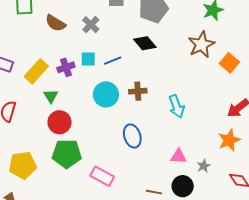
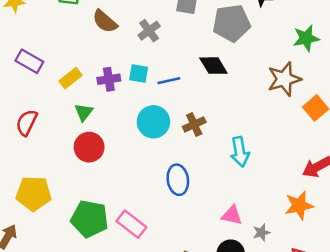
yellow rectangle: (36, 71) -> (70, 78), size x0.7
brown cross: (138, 91) -> (194, 124), turned -30
green pentagon: (67, 154) -> (90, 219), moved

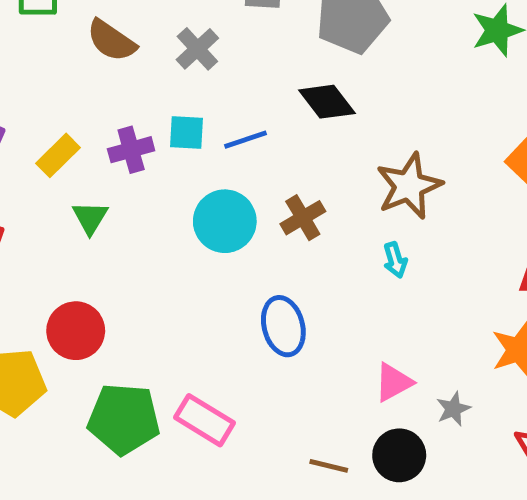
brown star: (284, 79) -> (409, 186), moved
red circle: (89, 147) -> (76, 331), moved
cyan arrow: (240, 152) -> (395, 260), size x0.6
pink triangle: (232, 215) -> (393, 382), turned -35

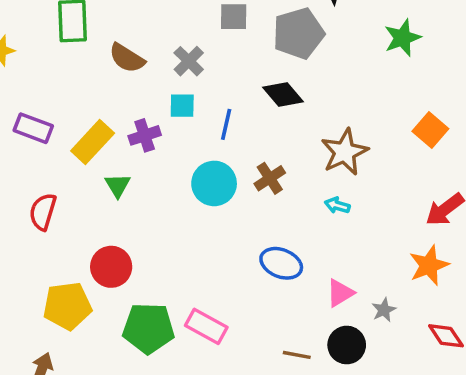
cyan square: (187, 132) -> (182, 106), moved
blue line: (246, 140) -> (226, 124), turned -56
yellow rectangle: (58, 155) -> (93, 142), size x1.4
cyan arrow: (395, 260) -> (337, 205), turned 125
blue ellipse: (283, 326) -> (281, 263), moved, turned -51

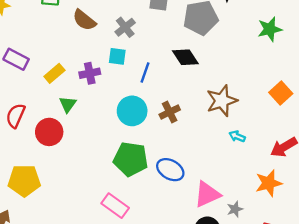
yellow rectangle: (93, 142) -> (54, 73), size x0.7
cyan arrow: (337, 205) -> (237, 136), moved
red circle: (111, 267) -> (49, 132), moved
pink triangle: (340, 293) -> (207, 194), size x1.4
green pentagon: (148, 328) -> (131, 159), moved

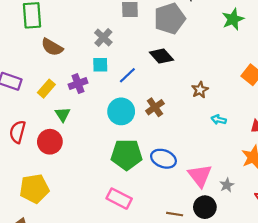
brown semicircle: (84, 20) -> (52, 47), moved
blue line: (145, 72) -> (127, 75), turned 36
brown star: (222, 101) -> (200, 90), size x0.6
pink triangle: (207, 194) -> (200, 176), turned -35

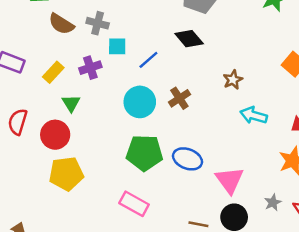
gray cross: (103, 38) -> (98, 23), moved, turned -30
cyan arrow: (219, 120) -> (254, 115), size x1.5
gray star: (227, 185) -> (273, 202), moved
yellow pentagon: (34, 189) -> (66, 174), moved

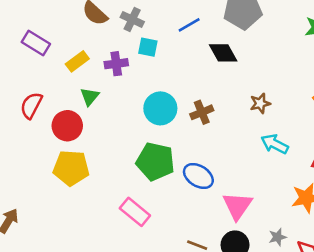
blue line: (148, 60) -> (189, 25), moved

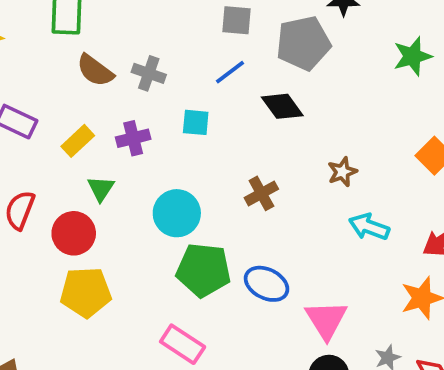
cyan square: (148, 47) -> (196, 122), moved
cyan circle: (160, 108) -> (177, 213), moved

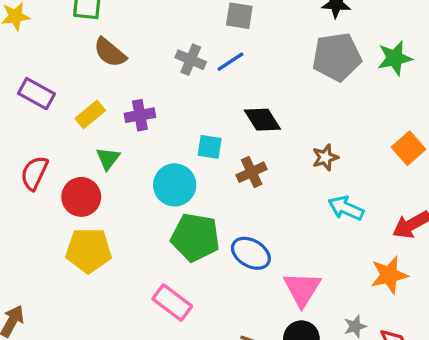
gray pentagon: (303, 43) -> (337, 57), moved
gray cross: (149, 73) -> (191, 60), moved
black diamond: (282, 106) -> (262, 120), moved
cyan square: (196, 122) -> (210, 147), moved

